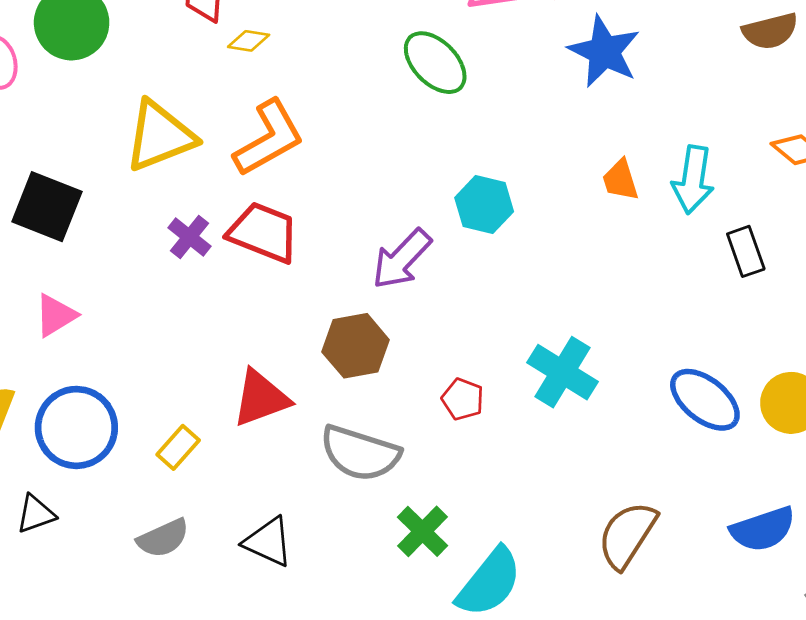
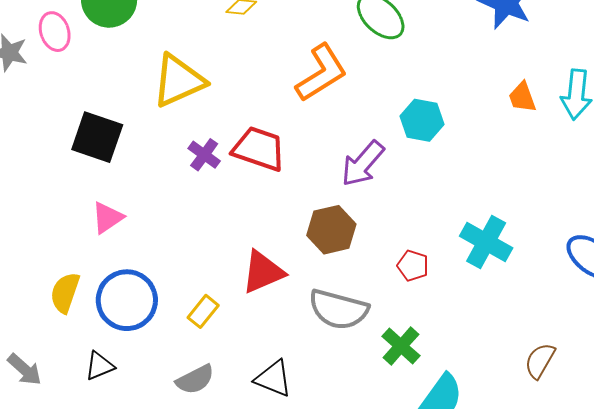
orange L-shape: (269, 138) -> (321, 73), moved
green cross: (423, 531) -> (401, 346), moved
brown semicircle: (627, 535) -> (540, 361), size x0.7

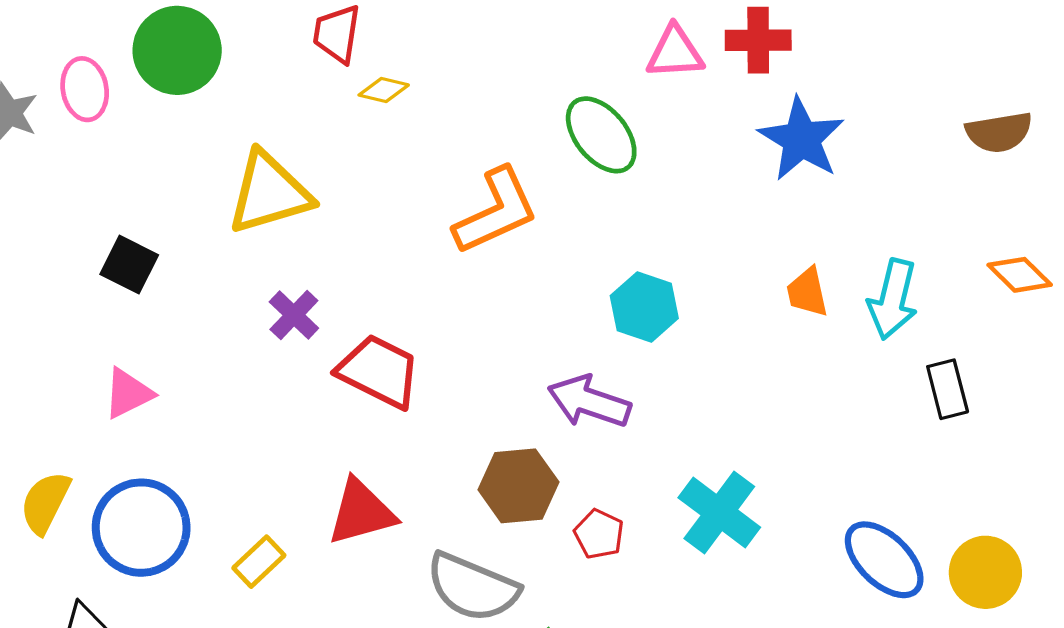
black square: (97, 137) -> (129, 265), size x0.7
red trapezoid: (259, 149) -> (379, 371), moved
purple arrow: (363, 164) -> (589, 402), moved, turned 60
brown hexagon: (331, 230) -> (518, 486), moved

